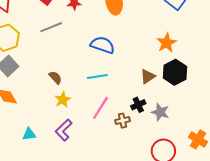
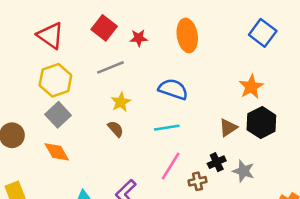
yellow star: (63, 100) -> (121, 102), moved

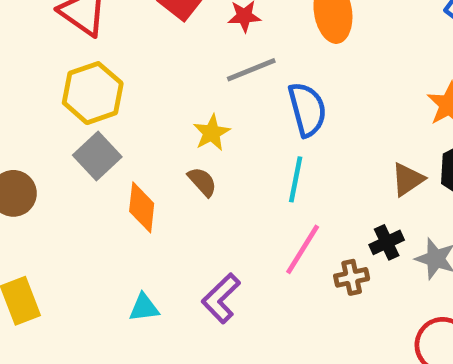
gray line: (110, 67) -> (251, 70), moved
blue semicircle: (173, 89) -> (307, 109), turned 56
cyan line: (167, 128) -> (296, 179), turned -70
orange diamond: (57, 152) -> (142, 207), moved, turned 36

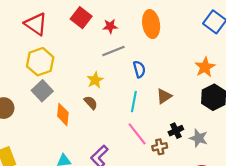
blue semicircle: (307, 109) -> (139, 69), size x0.7
brown triangle: (408, 179) -> (164, 96), moved
pink line: (303, 249) -> (137, 134), turned -70

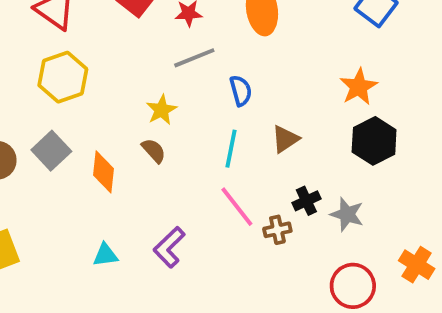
gray square: (42, 91) -> (51, 151), moved

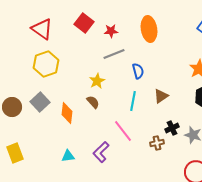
pink line: (237, 207) -> (123, 131), moved

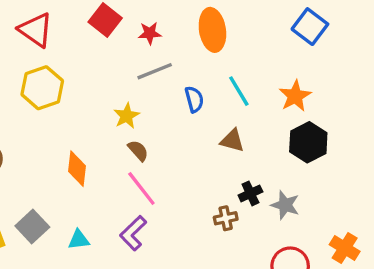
brown triangle: (161, 96) -> (232, 141), turned 49
cyan line: (133, 101) -> (239, 91), moved, turned -42
gray square: (40, 102) -> (32, 227), moved
brown semicircle: (93, 102) -> (138, 151), moved
pink line: (123, 131) -> (141, 189), moved

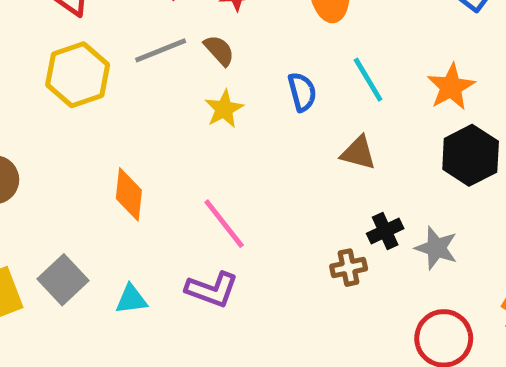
gray line: (155, 71) -> (161, 50), moved
yellow star: (127, 116) -> (224, 109), moved
brown semicircle: (138, 151) -> (219, 50), moved
purple L-shape: (133, 233) -> (212, 290), turned -116

